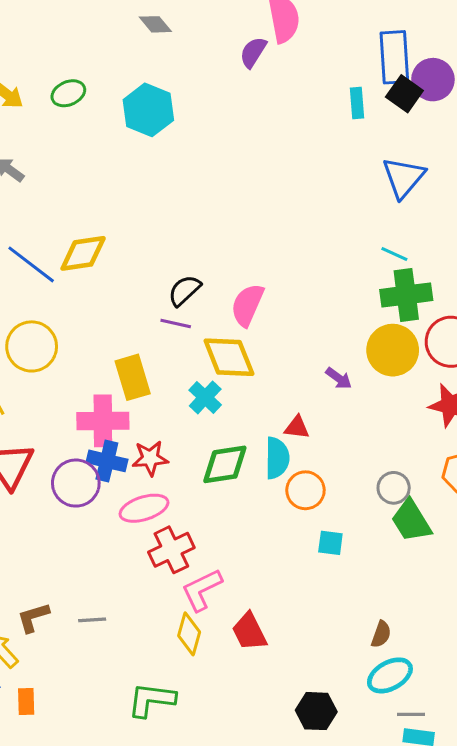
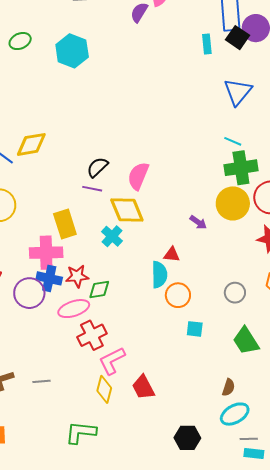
green diamond: (225, 464) -> (99, 289), moved, size x0.7
green trapezoid: (411, 521) -> (246, 341), moved

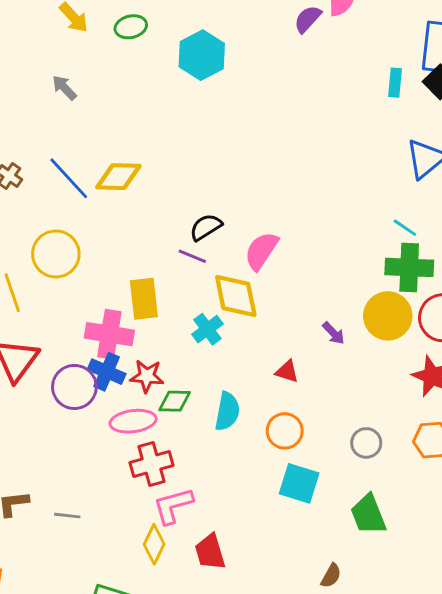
cyan semicircle: (159, 275) -> (227, 411), moved
cyan square: (195, 329) -> (299, 483), size x1.6

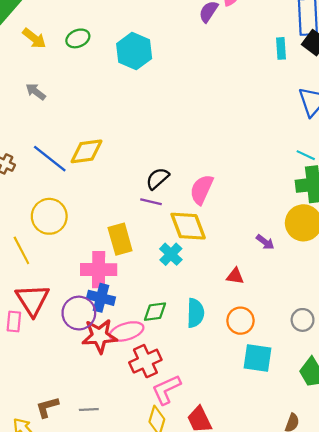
red star: (147, 376) -> (100, 336), moved, size x1.4

